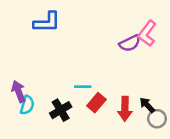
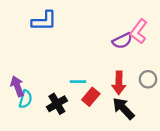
black arrow: (147, 105) -> (123, 108), moved, size x1.5
red arrow: (125, 109) -> (119, 83), moved
gray circle: (157, 119) -> (148, 79), moved

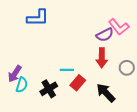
pink L-shape: (139, 31) -> (119, 27), turned -75
red arrow: (119, 83) -> (102, 58), moved
purple arrow: (17, 86) -> (15, 74), turned -126

